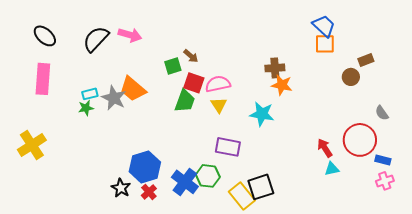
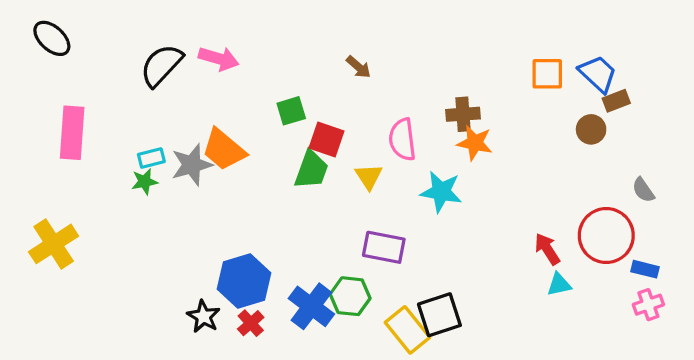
blue trapezoid: (324, 26) -> (598, 74), moved
black ellipse: (45, 36) -> (52, 38), moved
brown arrow: (191, 56) -> (359, 67), moved
pink semicircle: (218, 84) -> (402, 139), moved, turned -85
gray star: (114, 98) -> (192, 165), turned 30

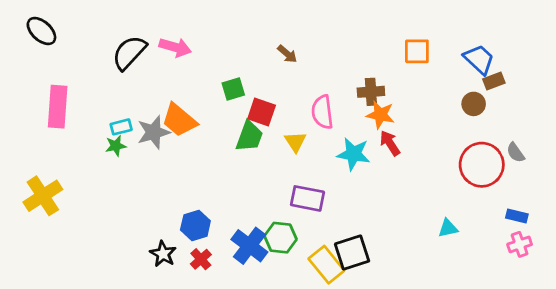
orange square: (547, 74) -> (417, 51), moved
red circle: (606, 236) -> (482, 165), moved
red arrow: (547, 249) -> (390, 143), moved
blue hexagon: (244, 281) -> (195, 225), size x0.7

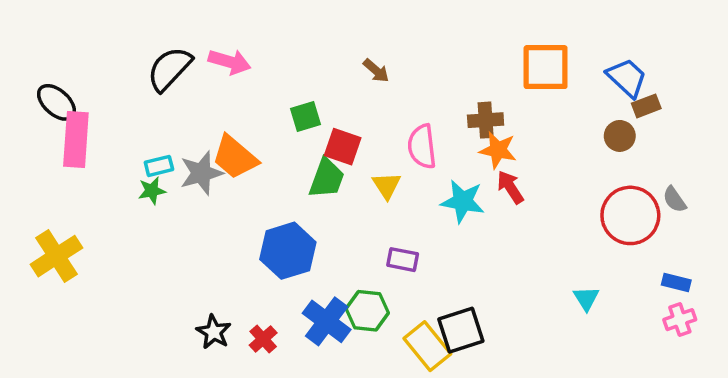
black ellipse: (41, 31) -> (57, 102), moved
orange square: (417, 51) -> (546, 67), size x1.4
purple rectangle: (308, 198) -> (403, 260), size x0.7
blue hexagon: (195, 225) -> (288, 251), moved, size x1.4
cyan triangle: (448, 228) -> (586, 298), turned -50

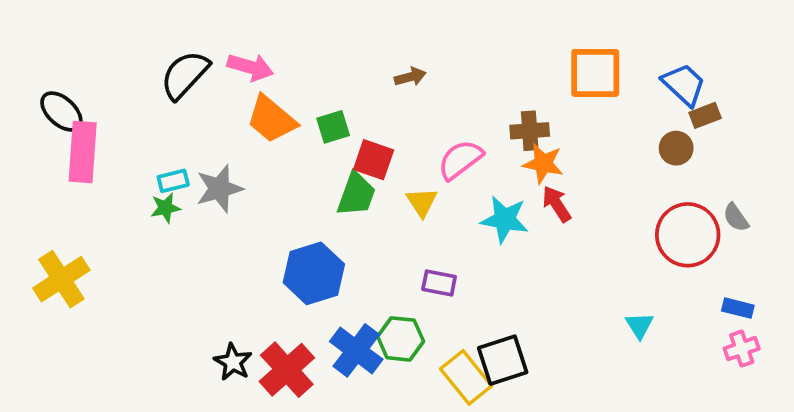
brown arrow: (376, 71) -> (410, 77), turned -56
pink semicircle: (422, 147) -> (460, 160), turned 60
orange trapezoid: (235, 157) -> (271, 119), moved
red cross: (263, 339) -> (287, 370), size x1.8

